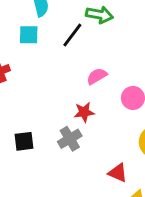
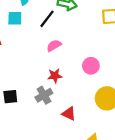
pink semicircle: (97, 76) -> (54, 46), moved
red triangle: (118, 173) -> (69, 114), moved

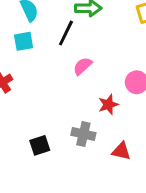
red star: (55, 76) -> (108, 105), moved
gray cross: (44, 95) -> (83, 134), turned -35

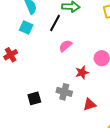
cyan square: (24, 41) -> (26, 28), turned 32
red triangle: (121, 151) -> (89, 104), turned -32

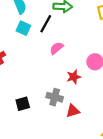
cyan square: (26, 28) -> (23, 28), moved
red triangle: (89, 104) -> (73, 111), moved

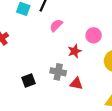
red triangle: (73, 111) -> (76, 83), turned 32

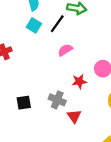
red triangle: (76, 83) -> (74, 116), turned 32

